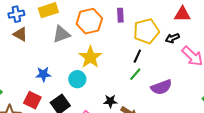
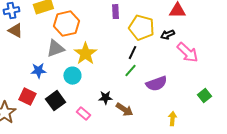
orange hexagon: (89, 21) -> (66, 24), moved
yellow pentagon: (146, 31) -> (141, 28), turned 30
gray triangle: (61, 34) -> (55, 49), moved

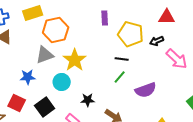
black line: (132, 53) -> (122, 59), turned 72
black star: (105, 98) -> (88, 100), moved

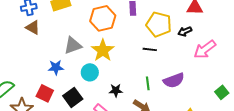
orange hexagon: (56, 30) -> (103, 18), moved
pink arrow: (177, 59) -> (205, 49), turned 100
green line: (120, 77) -> (148, 83), moved, turned -48

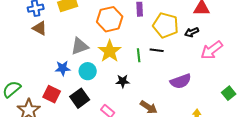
cyan circle: (90, 72) -> (88, 71), moved
green line: (148, 83) -> (139, 55), moved
black star: (116, 90) -> (123, 81), moved

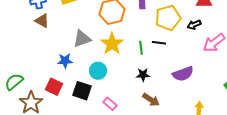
yellow pentagon: (166, 25) -> (168, 18), turned -30
cyan circle: (88, 71) -> (98, 71), moved
black star: (123, 81) -> (143, 75), moved
black square: (80, 98) -> (82, 91), turned -36

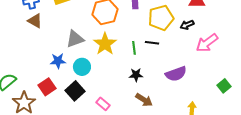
cyan circle: (98, 71) -> (82, 67), moved
red square: (54, 87) -> (47, 87), turned 30
black square: (82, 91) -> (75, 91), turned 30

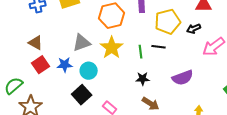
brown triangle: (35, 21) -> (36, 43), moved
red square: (47, 87) -> (41, 65), moved

